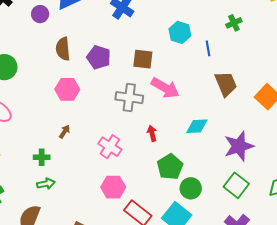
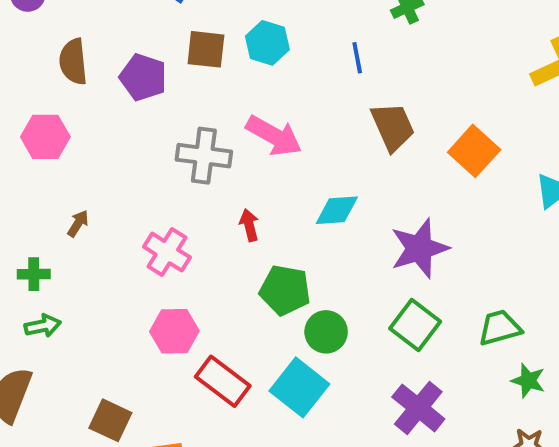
cyan hexagon: (180, 32) -> (267, 43), moved
brown square: (143, 59) -> (206, 49), moved
pink hexagon: (67, 89) -> (45, 137), moved
green pentagon: (170, 167) -> (285, 290), turned -30

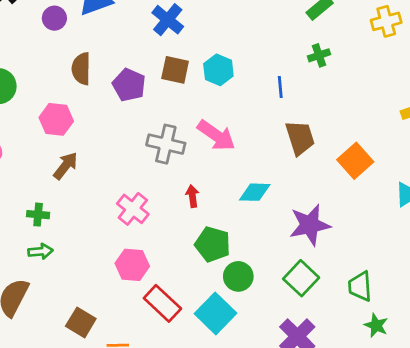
brown arrow: (78, 223) -> (66, 166), moved, size x1.5
green trapezoid: (500, 328) -> (360, 286), turned -84

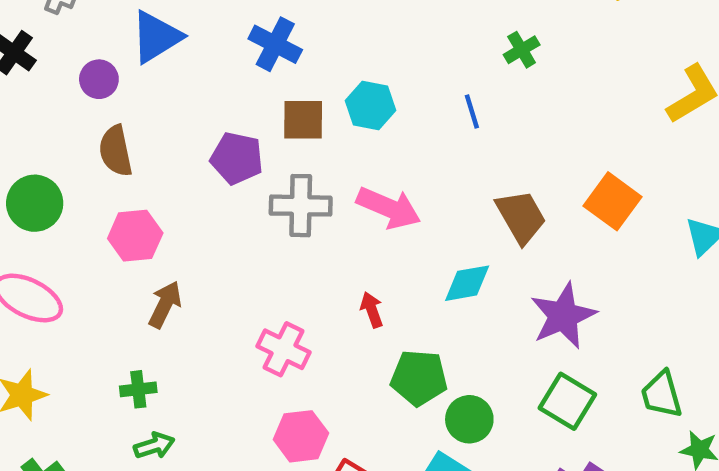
brown semicircle: (81, 69) -> (116, 151), moved
brown trapezoid: (300, 138) -> (521, 217), moved
gray cross: (166, 144) -> (301, 206), moved

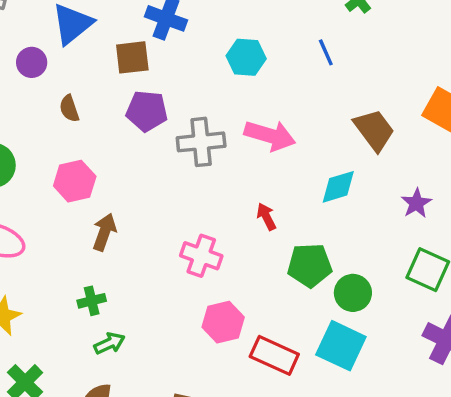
brown square: (303, 120) -> (132, 57), moved
brown semicircle: (116, 151) -> (69, 108), moved, size x0.7
purple star: (563, 316) -> (416, 203), size x0.6

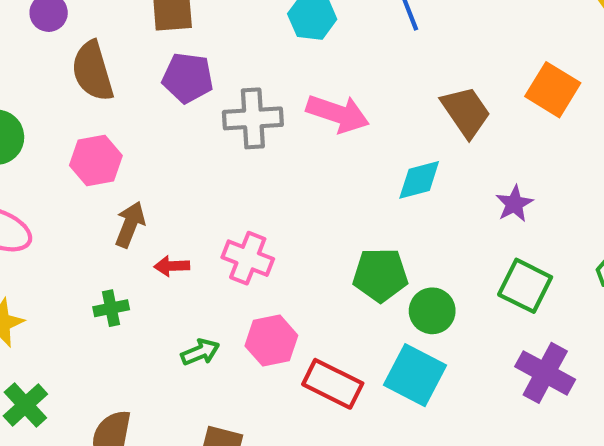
brown semicircle: (69, 108) -> (93, 71), size x1.8
red arrow: (266, 217) -> (172, 266), moved, turned -68
green arrow: (109, 343) -> (200, 352), moved

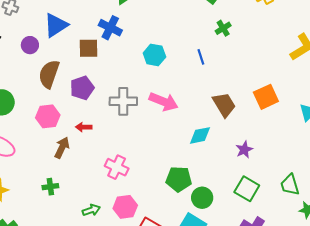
brown semicircle: (93, 71) -> (49, 74), turned 32
purple pentagon: (188, 78) -> (82, 88), moved, turned -30
orange square: (553, 90) -> (266, 97), turned 30
red arrow: (172, 266) -> (84, 127), moved

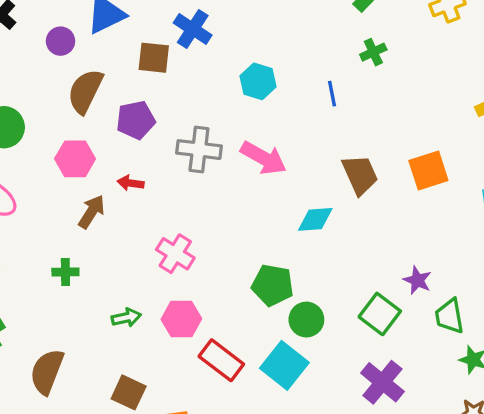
purple star: (244, 150) -> (417, 280), moved, turned -30

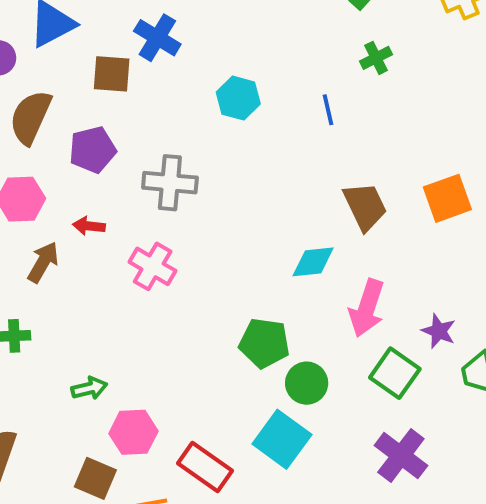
pink arrow: (263, 158) -> (367, 308), moved, turned 81
pink cross: (175, 254) -> (153, 266), moved
pink hexagon: (181, 319) -> (133, 432), moved
red rectangle: (221, 360) -> (205, 467), moved

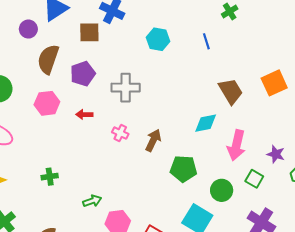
brown arrow: (43, 262) -> (153, 140), moved
pink cross: (153, 266) -> (120, 133), size x0.7
green square: (395, 373) -> (254, 179), size x0.7
green circle: (307, 383) -> (222, 190), moved

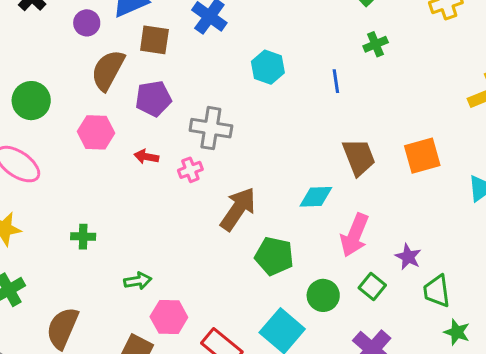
brown square: (89, 32) -> (154, 40), moved
pink cross: (120, 133) -> (190, 170), moved, turned 35
brown arrow: (153, 140) -> (238, 209), size x1.4

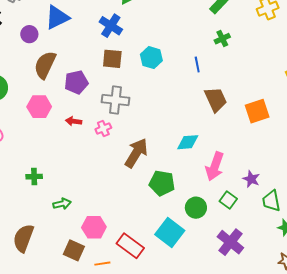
brown square: (154, 40) -> (112, 59), moved
brown trapezoid: (359, 157) -> (216, 99), moved
green arrow: (138, 281) -> (62, 204), moved

